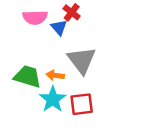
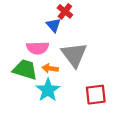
pink semicircle: (35, 17) -> (38, 48), moved
red square: (82, 104) -> (96, 95), moved

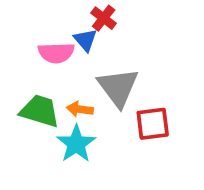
pink semicircle: (38, 48) -> (56, 53), moved
red square: (96, 95) -> (153, 124), moved

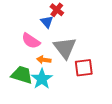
pink semicircle: (56, 53) -> (31, 41), moved, turned 36
green trapezoid: (40, 111) -> (22, 75), moved

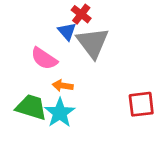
gray triangle: (65, 48) -> (93, 43), moved
red square: (84, 68) -> (141, 104), moved

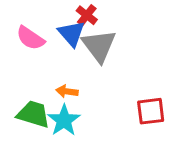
blue triangle: (67, 31) -> (72, 33), size x1.4
pink semicircle: (44, 58) -> (30, 38), moved

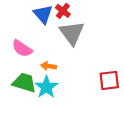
blue triangle: (72, 33) -> (43, 14), moved
pink semicircle: (30, 38) -> (22, 48), moved

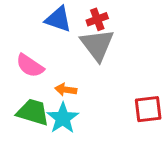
red cross: (63, 11) -> (97, 19), moved, turned 32
blue triangle: (43, 14) -> (58, 19), turned -30

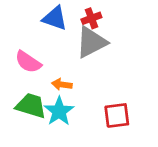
gray triangle: (97, 45) -> (91, 42), turned 40
red square: (148, 109) -> (117, 115), moved

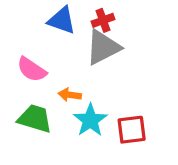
cyan star: (59, 111) -> (90, 120), moved

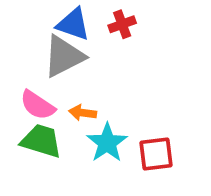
gray triangle: (103, 47) -> (64, 56), moved
pink semicircle: (32, 69) -> (37, 105), moved

